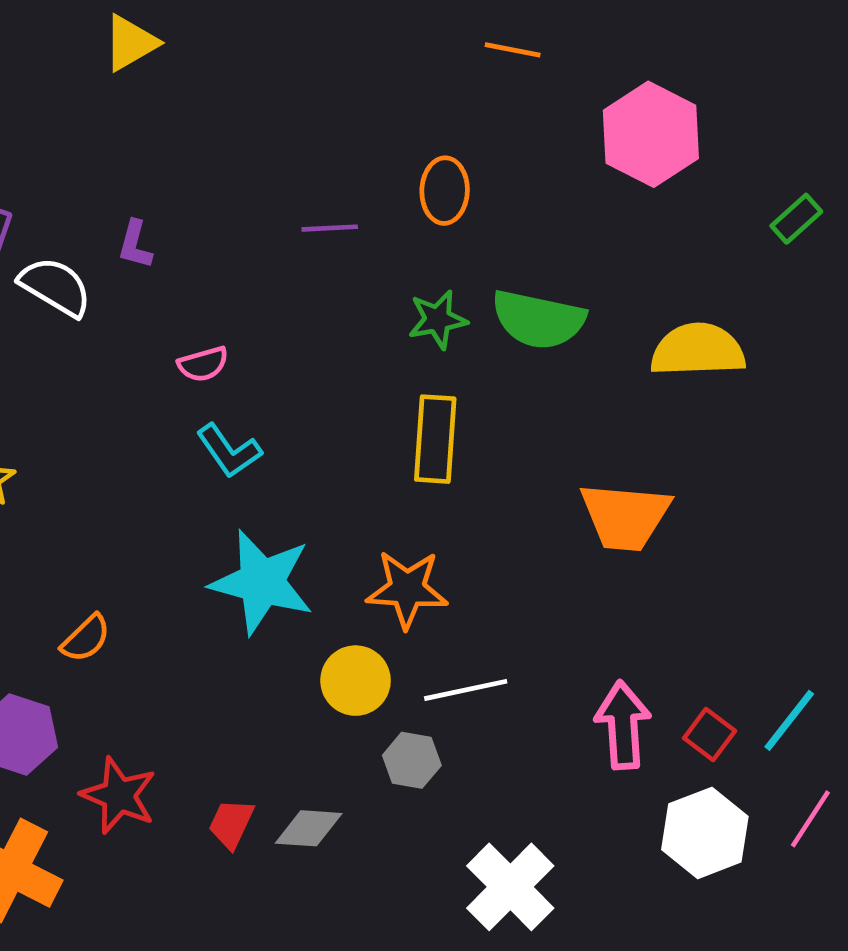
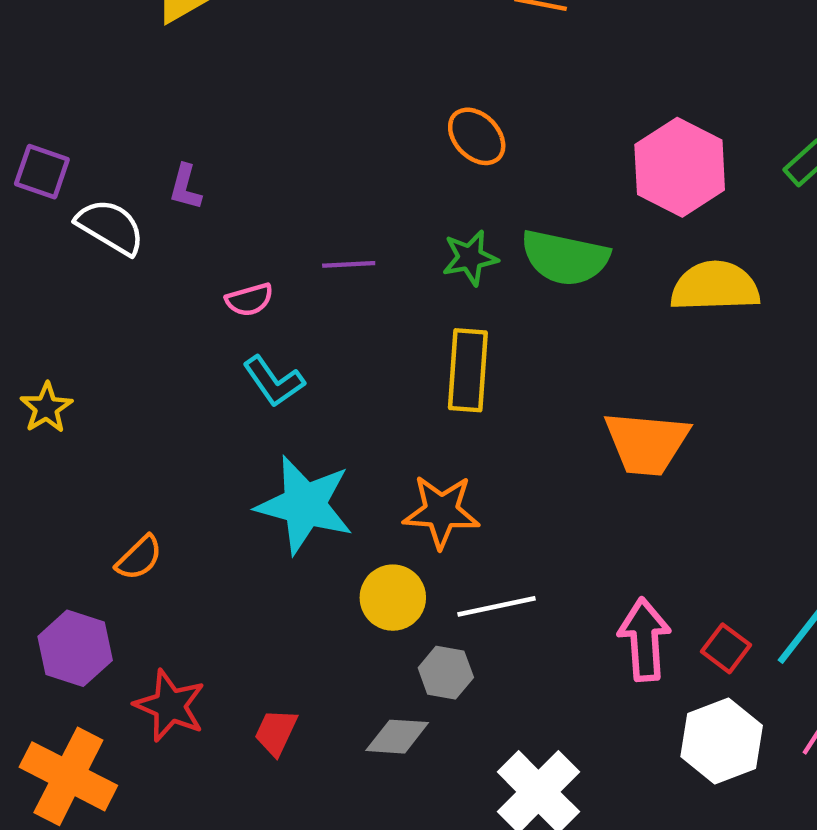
pink hexagon: (651, 134) -> (680, 167), moved
orange ellipse: (445, 191) -> (477, 136), turned -46
purple line: (330, 228) -> (349, 264), moved
gray diamond: (309, 828) -> (397, 737), moved

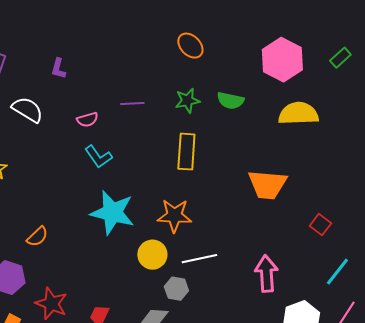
white semicircle: (110, 227) -> (27, 110), moved
green semicircle: (565, 258) -> (230, 101), size x0.7
red square: (726, 648) -> (320, 225), moved

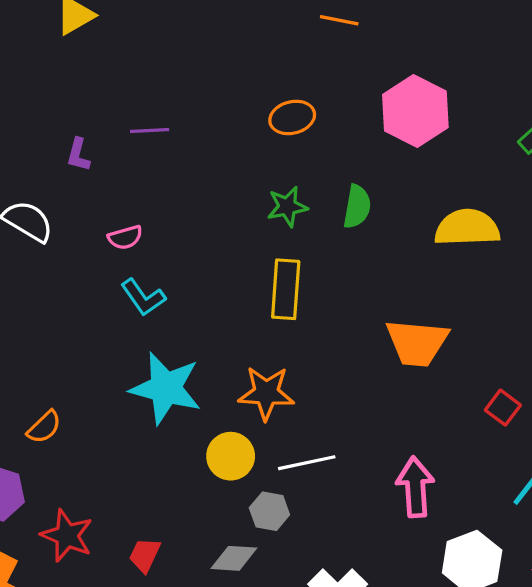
orange ellipse: (190, 46) -> (292, 117), turned -60
pink hexagon: (282, 60) -> (415, 111), moved
green semicircle: (230, 101) -> (357, 207), turned -92
purple line: (132, 104) -> (150, 130), moved

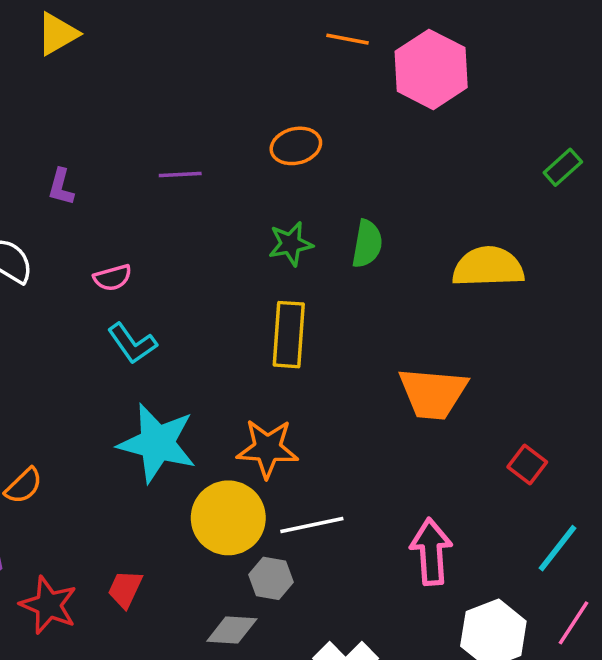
pink hexagon: (415, 111) -> (431, 69), moved
purple line: (150, 130) -> (180, 174), moved
yellow circle: (231, 456) -> (228, 518), size x1.4
red trapezoid: (145, 555) -> (125, 589), moved

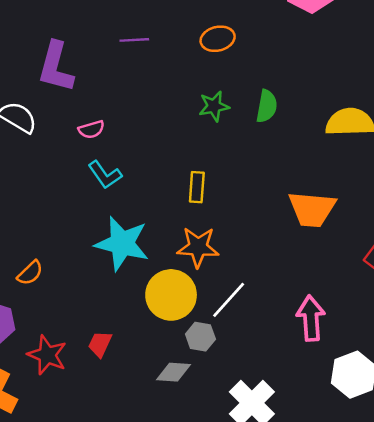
purple line: (180, 174) -> (134, 40), moved
purple L-shape: (61, 187) -> (56, 67), size x2.0
yellow rectangle: (289, 335) -> (197, 187), moved, size x0.7
white line: (312, 525) -> (229, 300), turned -36

